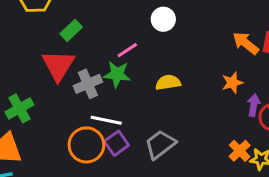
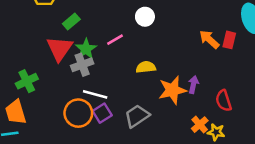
green star: (117, 74) -> (86, 49), moved, turned 30
orange star: (232, 83) -> (172, 90), moved, size x1.6
purple arrow: (254, 105) -> (193, 85), moved

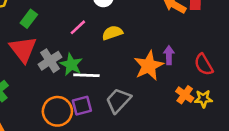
green star: (86, 49) -> (71, 64), moved
yellow semicircle: (146, 67) -> (112, 33), moved
white line: (95, 94) -> (86, 75), moved
purple square: (102, 113) -> (82, 106), turned 30

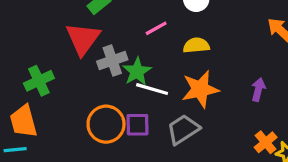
orange star: (149, 66) -> (200, 89), moved

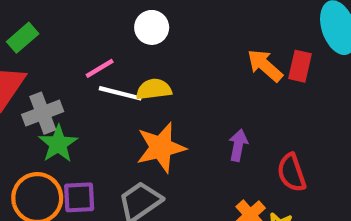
green star: (137, 71) -> (58, 144), moved
white line: (152, 89) -> (120, 93), moved

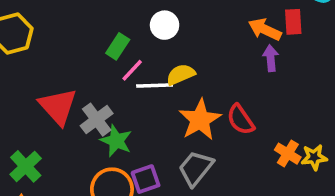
green rectangle: (23, 38) -> (118, 46), moved
purple arrow: (238, 145) -> (271, 58), moved
red semicircle: (291, 173) -> (241, 120), moved

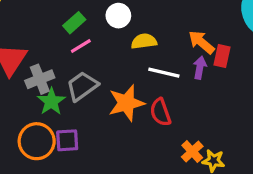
red rectangle: (293, 22) -> (222, 56), moved
yellow semicircle: (181, 74) -> (144, 41), moved
white line: (155, 86) -> (164, 73), moved
gray trapezoid: (196, 168) -> (82, 86), moved

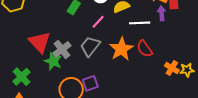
pink line: (81, 46) -> (98, 22), moved
green star: (51, 101) -> (53, 61), moved

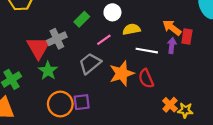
gray cross: (62, 49) -> (57, 39), moved

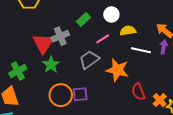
orange star: (122, 73) -> (117, 70), turned 30
red semicircle: (146, 78) -> (138, 92), moved

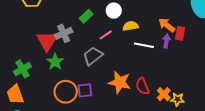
orange star: (117, 70) -> (120, 82), moved

